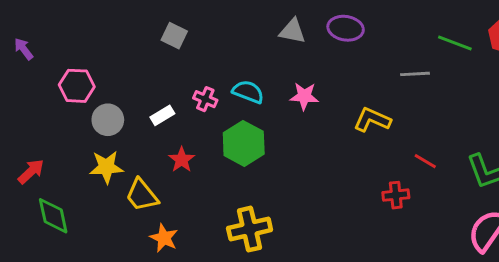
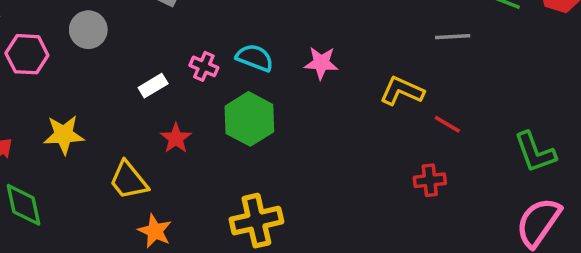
pink hexagon: (77, 86) -> (27, 54), moved
gray circle: (108, 120) -> (88, 30), moved
red line: (425, 161) -> (447, 124), moved
yellow star: (106, 167) -> (64, 135), moved

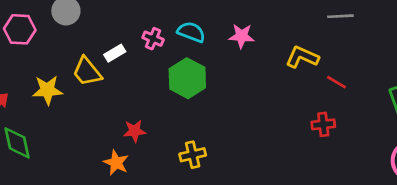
red star: (176, 138) -> (135, 131), moved, turned 30
yellow trapezoid: (129, 180) -> (87, 72), moved
yellow cross: (256, 221) -> (193, 155), size x0.7

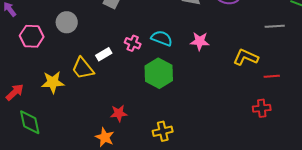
red line: (336, 82) -> (272, 76), turned -35

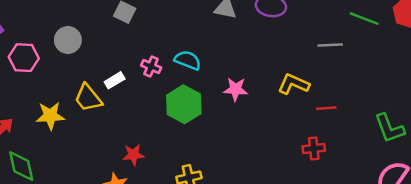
pink star: (200, 41) -> (236, 89), moved

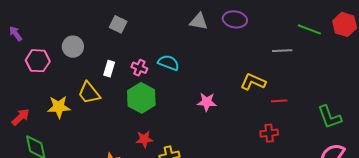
white rectangle: (115, 80) -> (109, 69), moved, turned -42
pink star: (236, 89) -> (207, 102), moved
green hexagon: (184, 104) -> (141, 98), moved
red star: (133, 155) -> (144, 139), moved

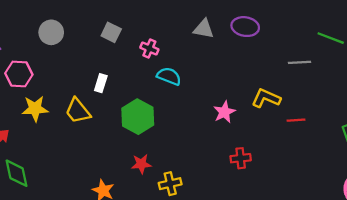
gray circle: (73, 47) -> (51, 32), moved
pink cross: (139, 68) -> (149, 49), moved
pink star: (207, 102) -> (224, 112), moved, turned -30
yellow star: (59, 107) -> (35, 109), moved
red cross: (269, 133) -> (241, 158), moved

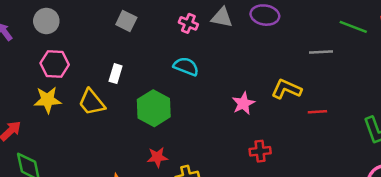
gray circle: (51, 32) -> (46, 21), moved
pink cross: (149, 49) -> (188, 23), moved
pink hexagon: (19, 74) -> (55, 64), moved

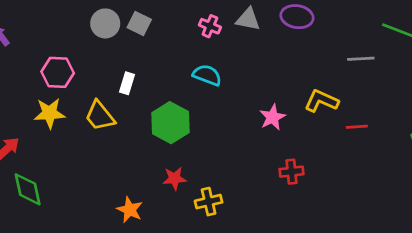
gray circle: (46, 21) -> (105, 23), moved

